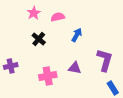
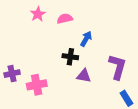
black cross: (39, 39) -> (70, 57), moved, turned -32
pink cross: (48, 76) -> (37, 85), moved

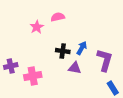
pink star: (38, 14) -> (37, 27), moved
blue arrow: (86, 39) -> (82, 48), moved

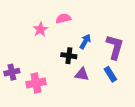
blue arrow: (82, 48) -> (85, 41), moved
purple L-shape: (105, 60) -> (115, 47), moved
blue rectangle: (113, 88) -> (110, 74), moved

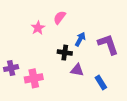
pink semicircle: (63, 18) -> (60, 17), turned -40
purple L-shape: (115, 47) -> (108, 44), turned -35
blue rectangle: (110, 74) -> (101, 82), moved

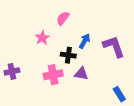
pink star: (38, 28) -> (42, 38), moved
pink cross: (34, 78) -> (53, 75), moved
blue rectangle: (101, 82) -> (119, 94), moved

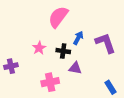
pink semicircle: (63, 18) -> (58, 17), size x1.6
pink star: (42, 38) -> (39, 48), moved
pink cross: (53, 75) -> (50, 82), moved

